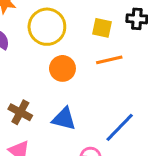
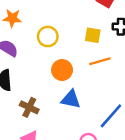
yellow circle: (47, 27) -> (48, 37), size x0.7
blue triangle: (64, 119) -> (71, 99), moved

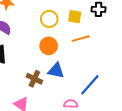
yellow circle: (48, 37) -> (49, 19), moved
brown cross: (29, 107) -> (34, 79), moved

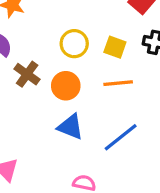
brown cross: (34, 79) -> (27, 74), moved
blue line: (90, 85) -> (121, 137), moved

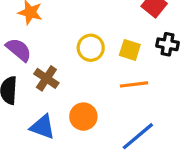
orange circle: (66, 86) -> (83, 117), moved
blue triangle: (70, 127) -> (43, 127), moved

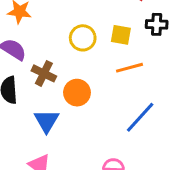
orange circle: (83, 117) -> (77, 93), moved
blue triangle: (43, 127) -> (46, 121), turned 48

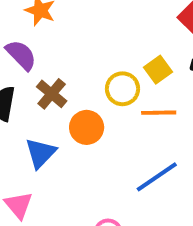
yellow square: (121, 35) -> (158, 70), turned 30
yellow circle: (83, 38) -> (123, 89), moved

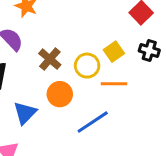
brown cross: (52, 94) -> (50, 59), moved
blue line: (157, 177) -> (93, 122), moved

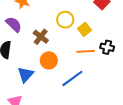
black cross: (149, 51) -> (107, 47), moved
yellow circle: (87, 66) -> (65, 20), moved

